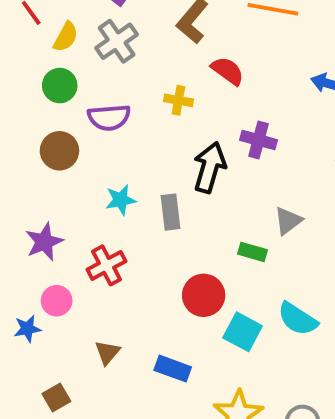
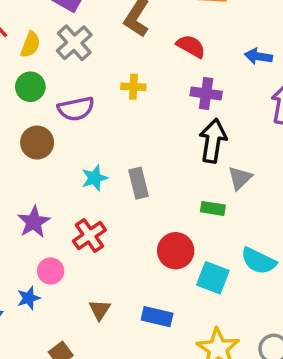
red semicircle: (228, 71) -> (191, 46), moved
purple cross: (259, 140) -> (206, 94), moved
black arrow: (210, 168) -> (213, 141), moved

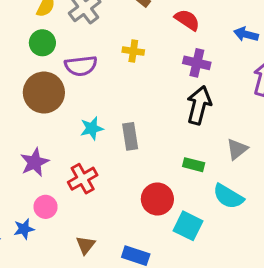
brown circle: (37, 143) -> (44, 93), size x1.4
gray triangle: (240, 178) -> (237, 149), moved
cyan semicircle: (258, 261) -> (228, 196), moved

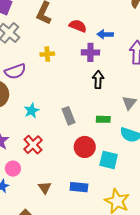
blue arrow: (246, 34) -> (105, 34), moved
black arrow: (199, 105) -> (98, 80), size x0.7
gray rectangle: (130, 136) -> (69, 116), moved

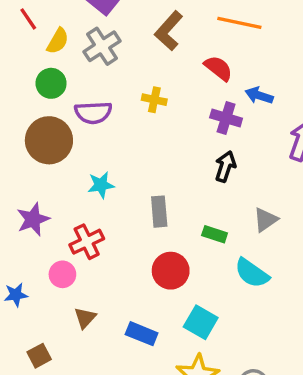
cyan square: (109, 160) -> (201, 322), moved
pink circle: (13, 169) -> (62, 274), moved

